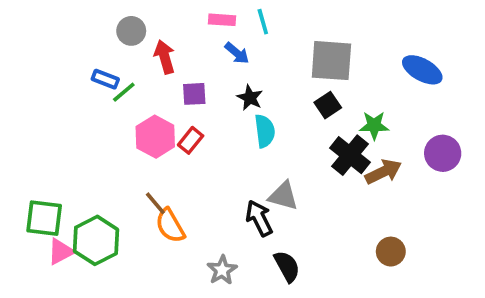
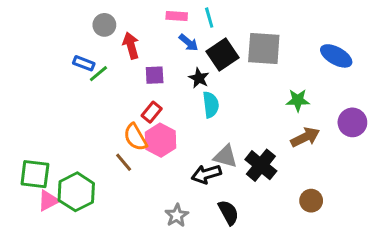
black square: (328, 105) -> (223, 54), moved, size x1.5
pink hexagon: (155, 137) -> (160, 140), moved
black cross: (350, 155) -> (261, 165), moved
black arrow: (259, 218) -> (206, 174), turned -80
orange semicircle: (170, 226) -> (135, 137), moved

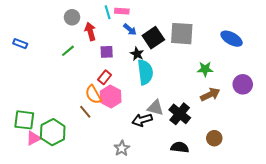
cyan line: (209, 18) -> (108, 12), moved
blue rectangle: (84, 63) -> (20, 44), moved
cyan semicircle: (211, 105) -> (145, 72), size x1.4
black semicircle: (228, 212) -> (180, 147), moved, turned -54

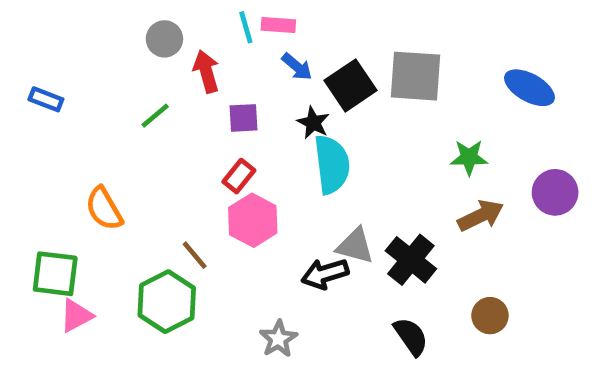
orange semicircle: (93, 94) -> (104, 209), moved
green hexagon: (53, 132) -> (167, 302), moved
black semicircle: (180, 147) -> (411, 337), turned 48

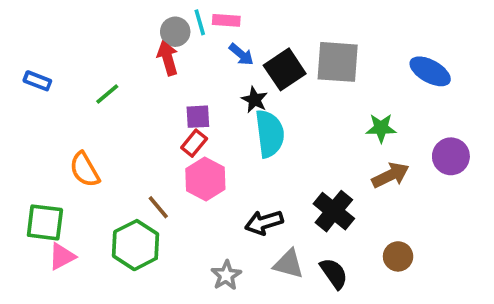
gray circle: (164, 39) -> (175, 32), moved
green line: (155, 116) -> (107, 94), moved
purple square: (244, 118) -> (198, 117), moved
gray triangle: (355, 246) -> (289, 264), moved

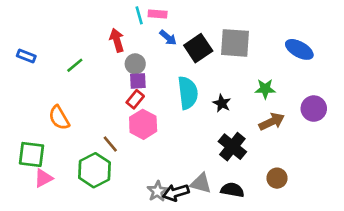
gray circle: (175, 32) -> (135, 64), moved
black star: (255, 100) -> (222, 103), moved
black arrow: (264, 222) -> (176, 193), moved
black semicircle: (334, 273) -> (232, 190), turned -45

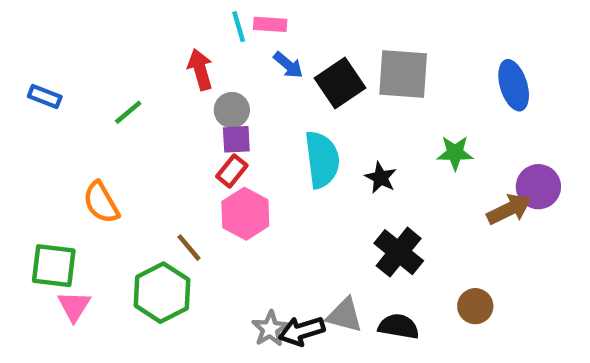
blue ellipse: (299, 49) -> (514, 85), turned 44
brown arrow: (272, 122) -> (509, 209), moved
pink triangle: (43, 178) -> (74, 306), turned -30

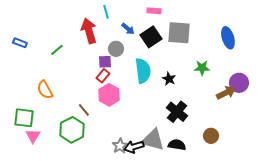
pink rectangle: (270, 24) -> (154, 11), moved
red arrow: (200, 69) -> (89, 31), size x1.4
gray circle: (232, 110) -> (116, 49), moved
gray triangle: (345, 315) -> (153, 140), size x1.4

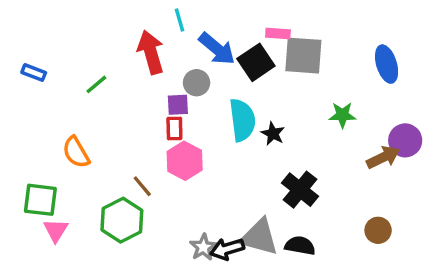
pink rectangle: (154, 11) -> (278, 34), moved
blue arrow: (128, 29) -> (217, 49), size x1.6
red rectangle: (103, 76) -> (174, 129), turned -40
black star: (169, 79) -> (273, 134), moved
brown circle: (211, 136) -> (378, 230), moved

